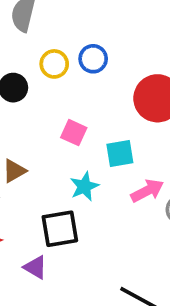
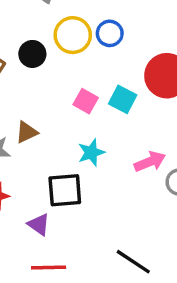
yellow circle: (54, 64) -> (73, 35), size x1.4
cyan square: (120, 153) -> (123, 99), moved, turned 32

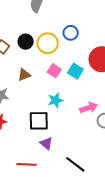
yellow circle: (73, 35) -> (48, 43), moved
brown triangle: (27, 132) -> (24, 75), moved
purple triangle: (39, 225) -> (46, 143), moved

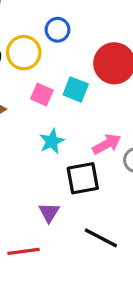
black square: (39, 121) -> (83, 178), moved
purple triangle: (46, 143) -> (49, 212), turned 32

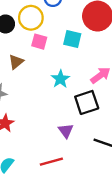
pink square: (42, 94) -> (39, 42), moved

